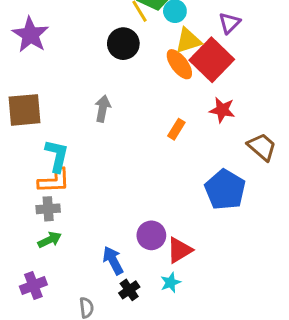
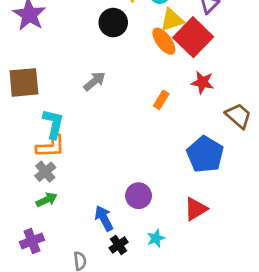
gray arrow: (103, 108) -> (95, 81), turned 40
gray cross: (48, 209) -> (45, 172), turned -36
red triangle: (179, 250) -> (196, 209), moved

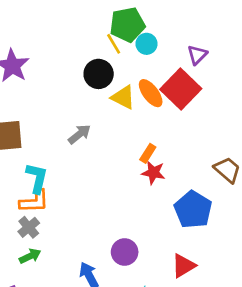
yellow triangle: (172, 20) -> (123, 97), moved, turned 45
red star: (202, 82) -> (153, 173), moved

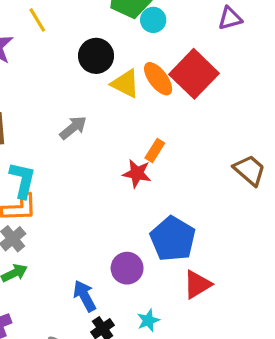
yellow line: (114, 44) -> (37, 20), moved
purple triangle: (197, 55) -> (230, 18), moved, turned 30
red star: (153, 173) -> (137, 173), moved
blue pentagon: (193, 210) -> (173, 239), moved

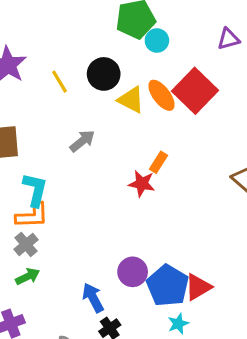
yellow line: (37, 20) -> (60, 82), moved
blue pentagon: (173, 239) -> (168, 286), moved
cyan star: (148, 320) -> (178, 324), moved

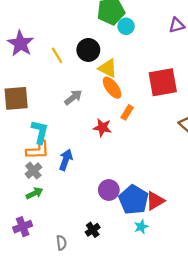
red square: (195, 91) -> (163, 82), moved, turned 36
orange ellipse: (161, 95) -> (112, 88), moved
red star: (142, 184) -> (102, 128), moved
blue arrow: (93, 298) -> (66, 160), moved, turned 48

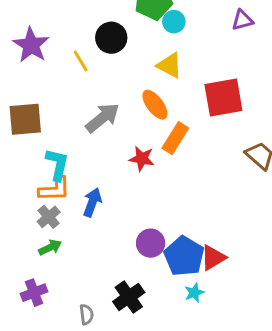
black circle: (88, 50) -> (111, 38), moved
yellow triangle: (108, 68) -> (170, 65), moved
gray arrow: (73, 97) -> (102, 118), size x1.4
orange rectangle: (127, 112) -> (175, 138), size x1.5
black cross: (93, 230) -> (129, 297), size x1.5

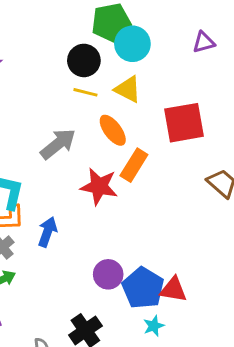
cyan circle: (174, 22) -> (132, 44), size x1.5
black circle: (111, 38) -> (84, 60), moved
yellow line: (81, 61) -> (85, 92), moved, turned -45
red star: (142, 159) -> (99, 186), size x1.4
red triangle: (213, 258) -> (173, 290), turned 40

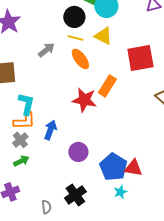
orange ellipse: (113, 130) -> (80, 59), moved
gray arrow: (58, 144) -> (46, 50), moved, size x0.7
purple circle: (108, 274) -> (78, 152), moved

